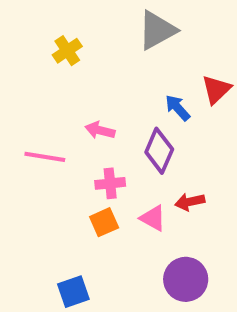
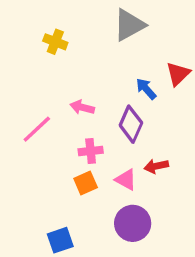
yellow cross: (67, 51) -> (55, 42), turned -35
pink line: (45, 157) -> (37, 129), turned -52
purple circle: (186, 279) -> (133, 223), moved

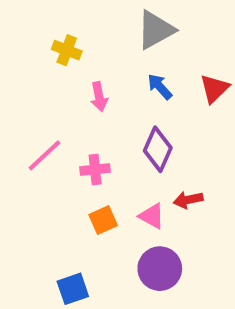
blue arrow: (146, 89) -> (160, 87), moved
pink arrow: (82, 107) -> (99, 97), moved, turned -115
pink cross: (91, 151) -> (95, 169), moved

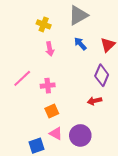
yellow cross: (67, 50) -> (44, 24), moved
purple diamond: (158, 149) -> (102, 75), moved
pink triangle: (152, 216) -> (56, 133), moved

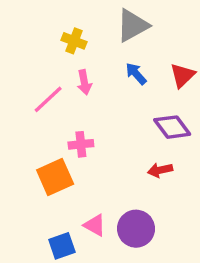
purple diamond: (102, 75) -> (172, 127), turned -60
pink line: (22, 78) -> (48, 99), moved
orange square: (52, 111) -> (55, 177), moved, size x1.5

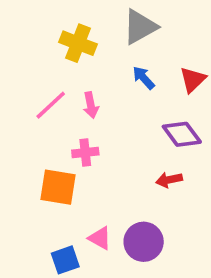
yellow cross: (74, 41) -> (78, 43), size x1.4
pink arrow: (84, 82) -> (91, 105), moved
orange square: (55, 177) -> (58, 187), turned 33

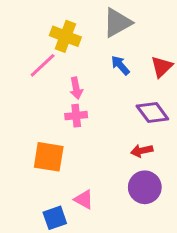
pink line: (51, 105) -> (43, 65), moved
pink cross: (85, 152) -> (76, 116), moved
purple circle: (144, 242) -> (145, 187), moved

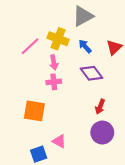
yellow cross: (65, 36) -> (58, 39), moved
purple diamond: (152, 113) -> (91, 73), moved
red arrow: (142, 151) -> (100, 107), turned -56

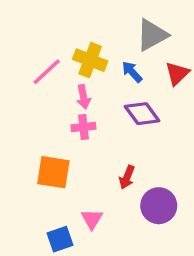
gray triangle: (83, 16) -> (152, 35), moved
red arrow: (100, 107) -> (127, 177), moved
pink triangle: (59, 141) -> (92, 219), turned 32

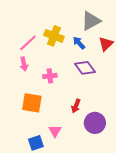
pink arrow: (83, 97) -> (24, 64), moved

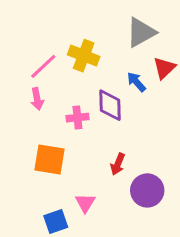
blue arrow: (79, 43) -> (136, 82), moved
purple diamond: (85, 68) -> (110, 105), moved, turned 35

